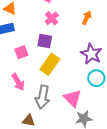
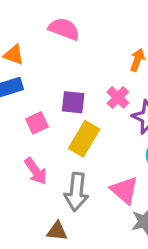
pink cross: (52, 18) -> (118, 97), moved

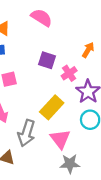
purple square: (73, 102) -> (47, 60), moved
yellow rectangle: (84, 139) -> (52, 107), moved

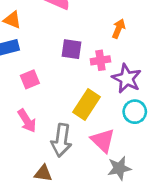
pink cross: (69, 73) -> (100, 60), turned 35

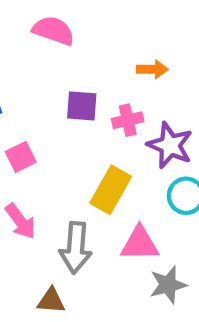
orange arrow: (119, 29) -> (152, 69), turned 72
pink triangle: (103, 140) -> (140, 244), turned -40

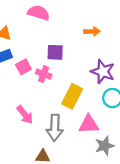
pink cross: (128, 120) -> (44, 74), moved, turned 35
pink square: (21, 157) -> (23, 67), moved

